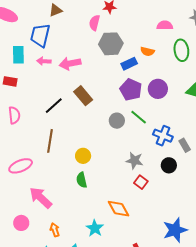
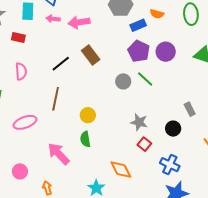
blue cross: (163, 136) -> (170, 165), moved
pink arrow: (41, 198) -> (59, 154), moved
pink circle: (21, 223) -> (20, 171), moved
orange arrow: (55, 230) -> (47, 188), moved

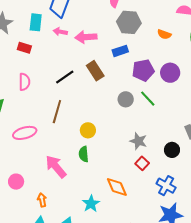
blue rectangle: (138, 25) -> (120, 51), moved
purple pentagon: (139, 51) -> (143, 70), turned 30

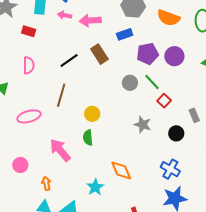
orange semicircle: (164, 34) -> (168, 18), size x1.6
red square: (142, 163) -> (164, 101), moved

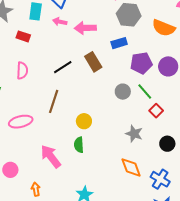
orange diamond: (121, 170) -> (131, 168), moved

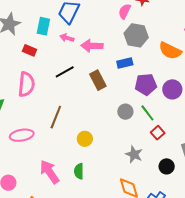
black line: (63, 67) -> (65, 72), moved
pink semicircle: (22, 71) -> (26, 84), size x1.4
green semicircle: (79, 145) -> (79, 171), moved

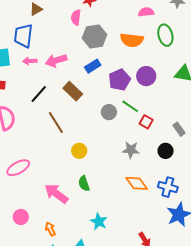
brown line: (56, 117) -> (56, 122), moved, turned -35

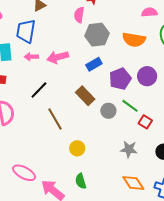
brown rectangle: (73, 91) -> (85, 96), moved
pink ellipse: (18, 168) -> (24, 173), moved, turned 55

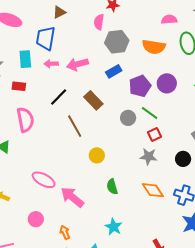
brown rectangle: (85, 96) -> (93, 100), moved
red square: (145, 122) -> (155, 135), moved, turned 32
green semicircle: (81, 181) -> (112, 187), moved

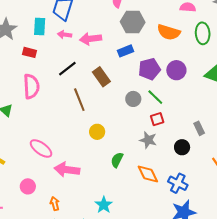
green semicircle: (112, 187) -> (117, 160), moved, turned 35
pink arrow: (72, 197) -> (67, 170), turned -40

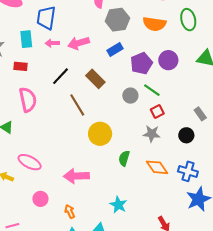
yellow circle: (97, 132) -> (100, 134), size x1.5
pink ellipse: (41, 148) -> (30, 162), moved

